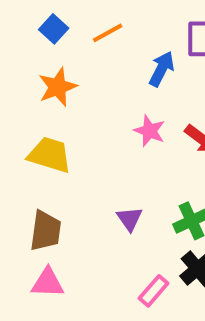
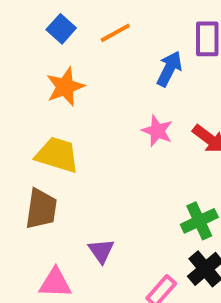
purple triangle: (130, 219) -> (101, 251), moved
brown trapezoid: (46, 231) -> (41, 209), moved

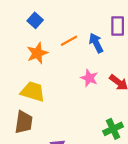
orange line: (115, 33) -> (69, 41), moved
blue arrow: (169, 69) -> (96, 43), turned -54

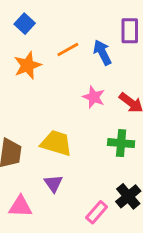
yellow trapezoid: (33, 92) -> (56, 143), moved
green cross: (113, 129) -> (121, 143), moved, turned 30

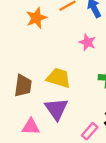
purple triangle: (53, 183) -> (56, 109), size x1.6

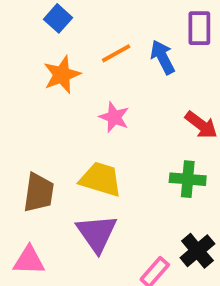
pink star: (87, 42) -> (114, 117), moved
pink triangle: (31, 127) -> (29, 260), moved

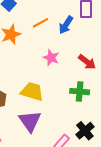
blue arrow: (163, 57) -> (66, 25), turned -120
pink star: (114, 117) -> (51, 58), moved

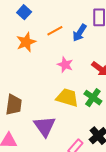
yellow trapezoid: (32, 92) -> (67, 98), moved
green cross: (80, 92) -> (93, 98), turned 30

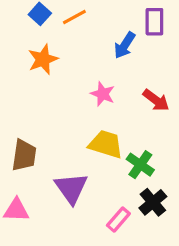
orange line: (55, 31) -> (74, 17), moved
green cross: (93, 98) -> (140, 165), moved

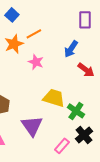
orange line: (74, 17) -> (34, 34), moved
blue arrow: (125, 45) -> (71, 49), moved
pink star: (103, 94) -> (36, 62), moved

